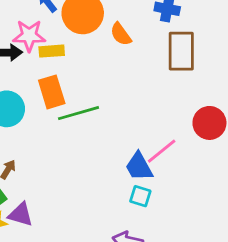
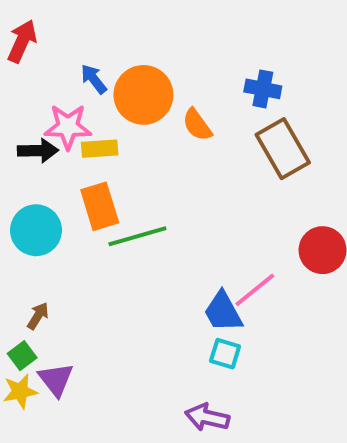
brown rectangle: (181, 51) -> (283, 149), turned -30
purple triangle: (21, 214) -> (56, 379), turned 36

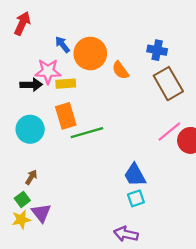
pink line: (255, 290) -> (169, 131), moved
cyan square: (225, 354) -> (136, 198), turned -36

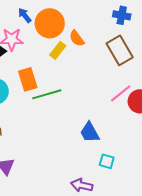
blue cross: (157, 50) -> (122, 15), moved
yellow rectangle: (66, 84) -> (58, 50), moved, turned -48
cyan square: (136, 198) -> (107, 161), moved, turned 35

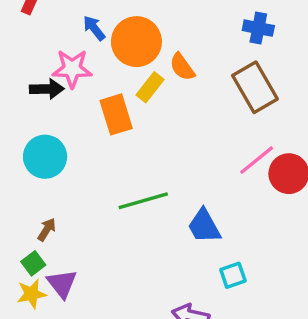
orange rectangle: (28, 79) -> (116, 114), moved
green line: (47, 94) -> (143, 201), moved
cyan square: (107, 161) -> (233, 275), turned -35

